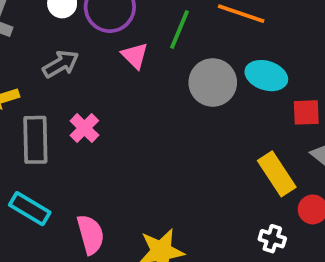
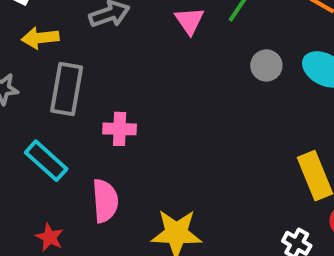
gray circle: (213, 82) -> (266, 65), size x0.6
pink cross: (84, 128) -> (120, 129), moved, turned 36

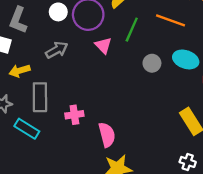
cyan rectangle: (46, 161) -> (27, 129), moved
pink semicircle: (105, 201) -> (107, 135), moved

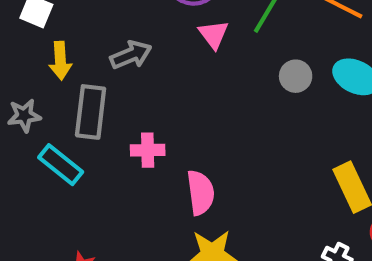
gray arrow: (57, 50) -> (131, 55), moved
yellow arrow: (20, 71) -> (60, 61), turned -84

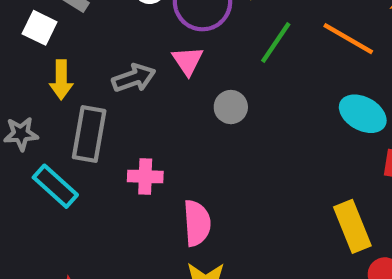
pink triangle: (214, 34) -> (188, 61), moved
gray circle: (296, 76) -> (231, 107), moved

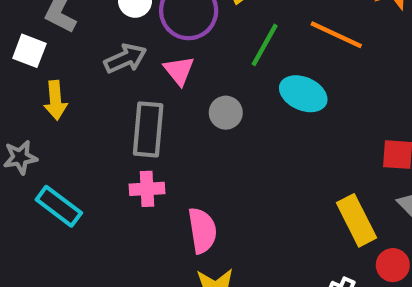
gray arrow: (134, 78) -> (125, 59), moved
cyan ellipse: (363, 114) -> (303, 94), moved
gray rectangle: (89, 134) -> (148, 129), moved

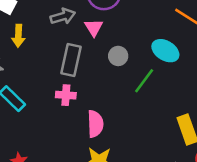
green line: (265, 45) -> (144, 81), moved

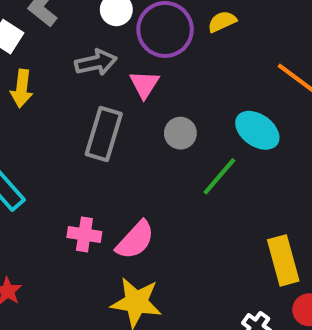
pink cross: (66, 95) -> (84, 234), moved
pink semicircle: (95, 124) -> (135, 240), turned 40

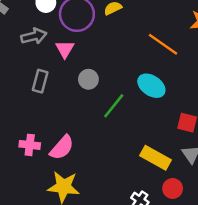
cyan ellipse: (257, 130) -> (151, 86), moved
gray rectangle: (104, 134) -> (40, 81), size x0.7
yellow rectangle: (283, 260) -> (156, 158), turned -44

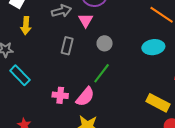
cyan ellipse: (151, 86) -> (153, 47), turned -40
green line: (114, 106) -> (102, 73), moved

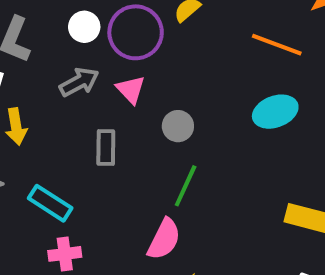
cyan rectangle: (20, 75) -> (50, 203), moved
pink cross: (60, 95) -> (65, 254), moved

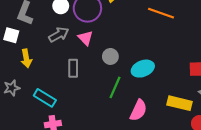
cyan ellipse: (275, 112) -> (143, 69), moved
pink semicircle: (164, 239) -> (138, 110), moved

